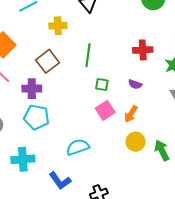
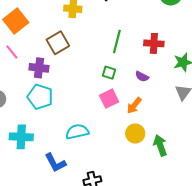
green line: (88, 55) -> (117, 42), moved

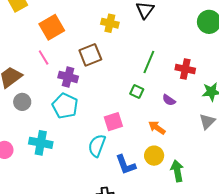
pink square: (109, 99) -> (113, 122), moved
orange arrow: (134, 105) -> (157, 128), turned 78
cyan semicircle: (77, 132) -> (97, 146), turned -65
blue L-shape: (55, 163) -> (126, 165), moved

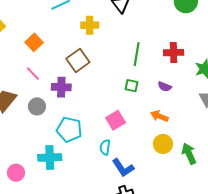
orange square: (52, 27) -> (34, 42), size x0.7
gray circle: (22, 102) -> (37, 106), moved
cyan pentagon: (65, 106) -> (69, 130), moved
cyan semicircle: (97, 146) -> (105, 147), size x0.7
blue L-shape: (126, 165) -> (123, 168), moved

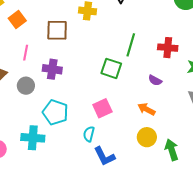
orange square: (34, 42) -> (17, 19), moved
brown square: (78, 60) -> (57, 30), moved, turned 30
pink line: (33, 74) -> (26, 53), turned 49
green square: (131, 86) -> (111, 68), moved, size x1.5

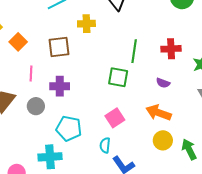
orange arrow: (146, 109) -> (159, 113), size x1.4

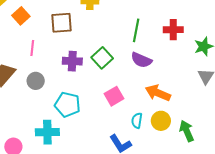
green square: (118, 77) -> (102, 58), moved, turned 35
purple semicircle: (163, 83) -> (141, 60), moved, size x1.5
purple cross: (60, 86) -> (72, 61), moved
cyan semicircle: (105, 145) -> (137, 121), moved

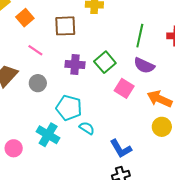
pink line: (32, 48) -> (35, 50), turned -63
pink square: (114, 96) -> (124, 88), moved, turned -30
cyan semicircle: (137, 121) -> (87, 128), moved, turned 112
cyan cross: (47, 132) -> (48, 135), turned 30

